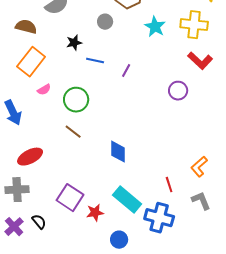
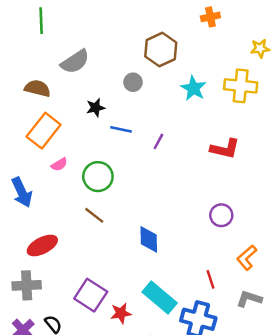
red L-shape: (200, 61) -> (225, 149), moved, turned -30
purple circle: (178, 91) -> (221, 215), moved
gray L-shape: (201, 201) -> (249, 299), turned -50

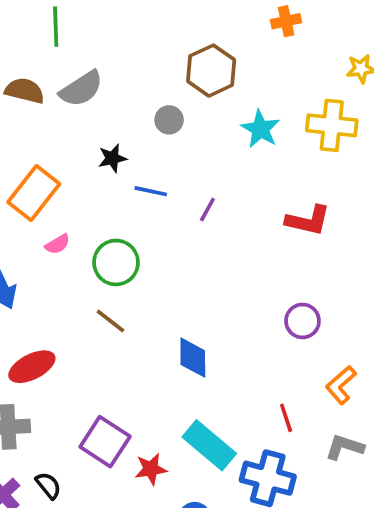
green line: (41, 21) -> (56, 27), moved
brown semicircle: (37, 88) -> (25, 91), moved

